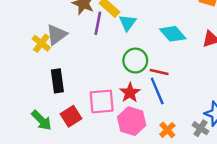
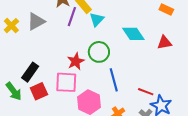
yellow cross: (41, 43) -> (11, 26), moved
red line: (159, 72) -> (146, 92), moved
black rectangle: (57, 81) -> (30, 72), moved, turned 36
red star: (130, 93) -> (76, 61), moved

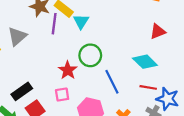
cyan diamond: (133, 34) -> (145, 62), moved
black rectangle: (30, 72) -> (22, 91), turned 30
pink square: (66, 82) -> (62, 95), size x0.6

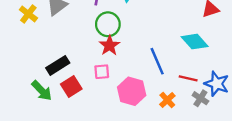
green circle: (90, 55) -> (108, 24), moved
red line: (148, 87) -> (188, 78), moved

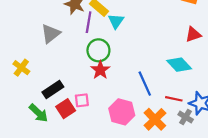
yellow cross: (28, 14) -> (21, 68), moved
pink square: (102, 72) -> (82, 100), moved
orange cross: (167, 100) -> (155, 119), size x1.5

